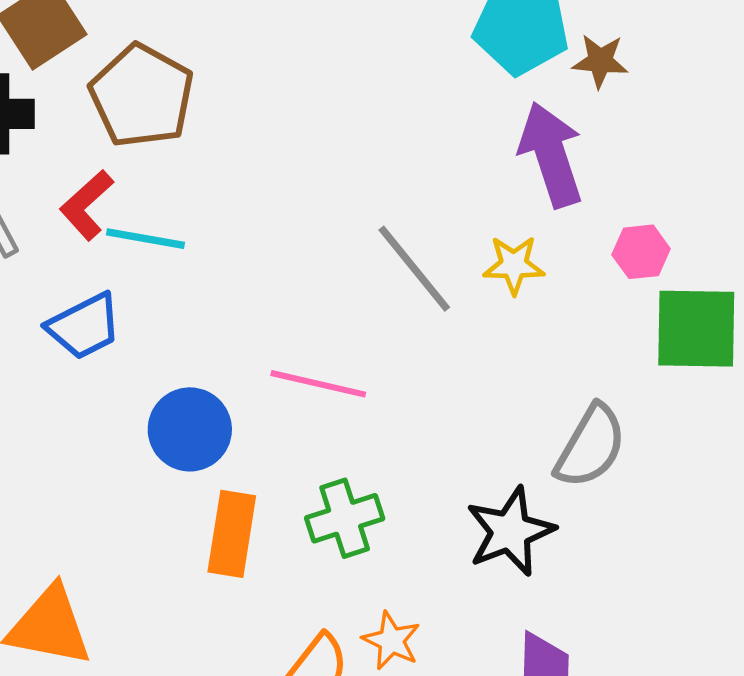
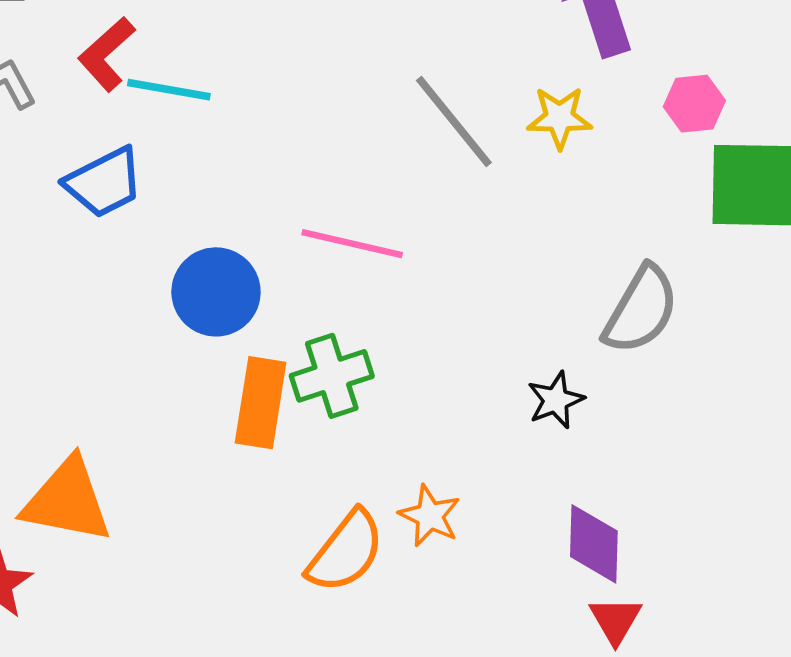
green cross: (345, 518) -> (332, 376), moved
black star: (510, 531) -> (556, 400), size x0.6

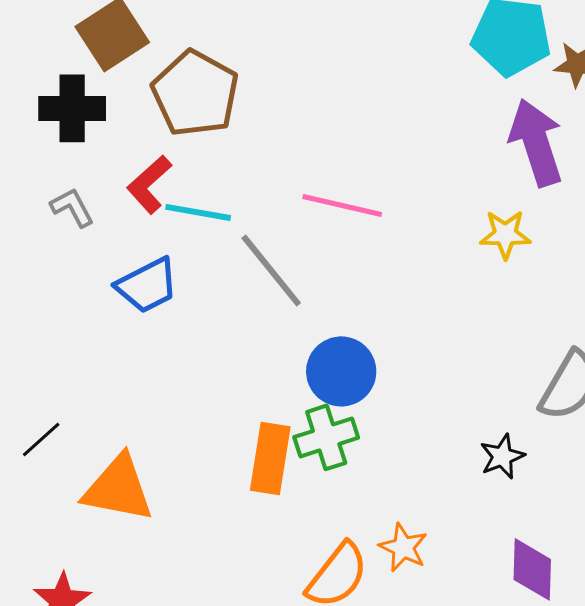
gray line: (454, 121) -> (271, 270), moved
pink line: (352, 244) -> (342, 205), moved
blue circle: (216, 292) -> (341, 371), moved
orange triangle: (67, 501) -> (118, 488), moved

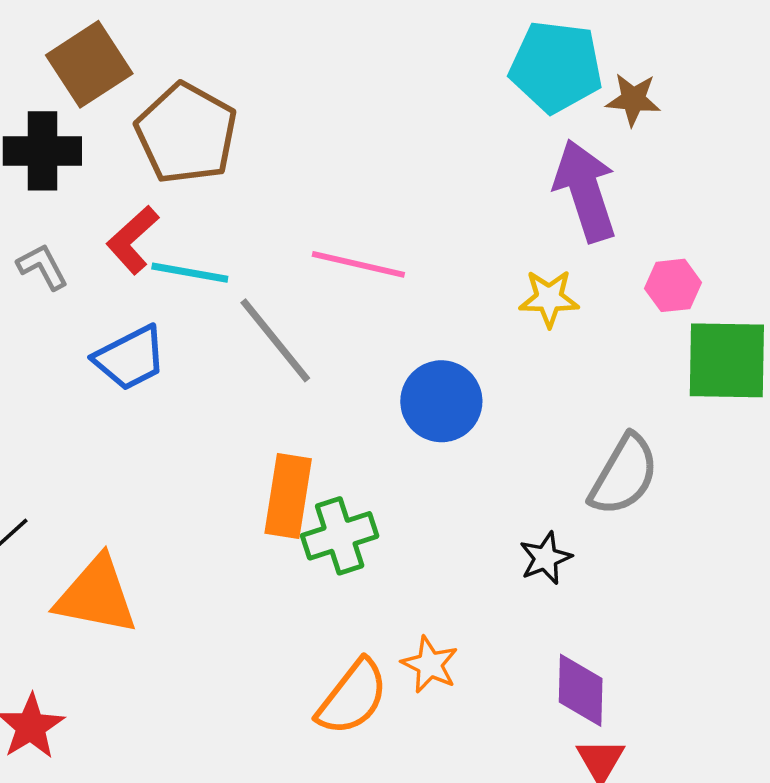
blue circle: (341, 371) -> (441, 401), moved
orange rectangle: (270, 458) -> (288, 496), moved

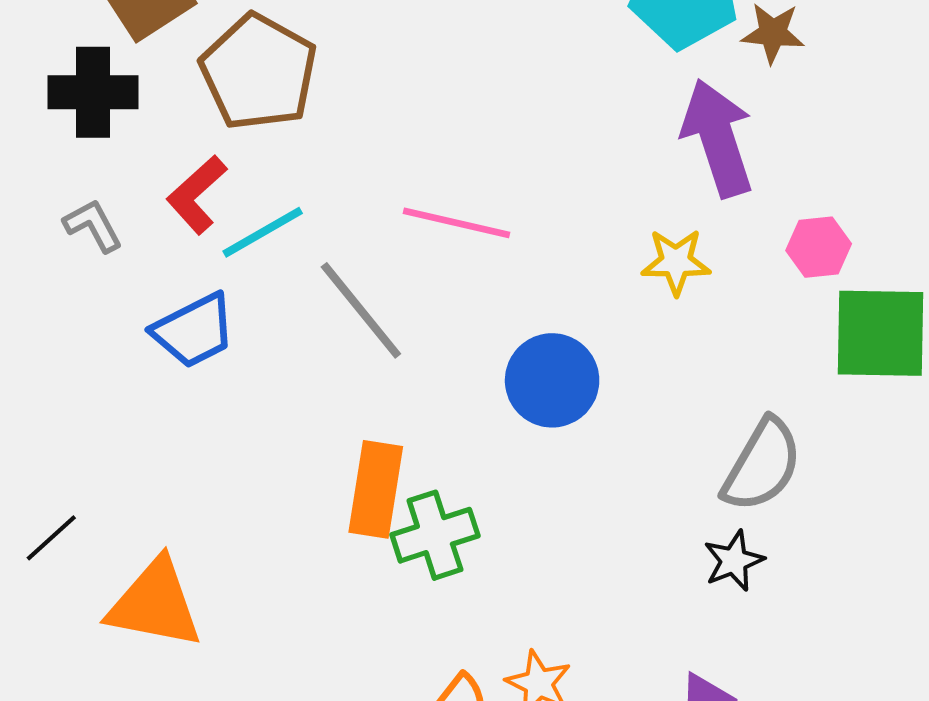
cyan line: (190, 273) -> (263, 232), turned -40
black star: (546, 558) -> (734, 561), moved

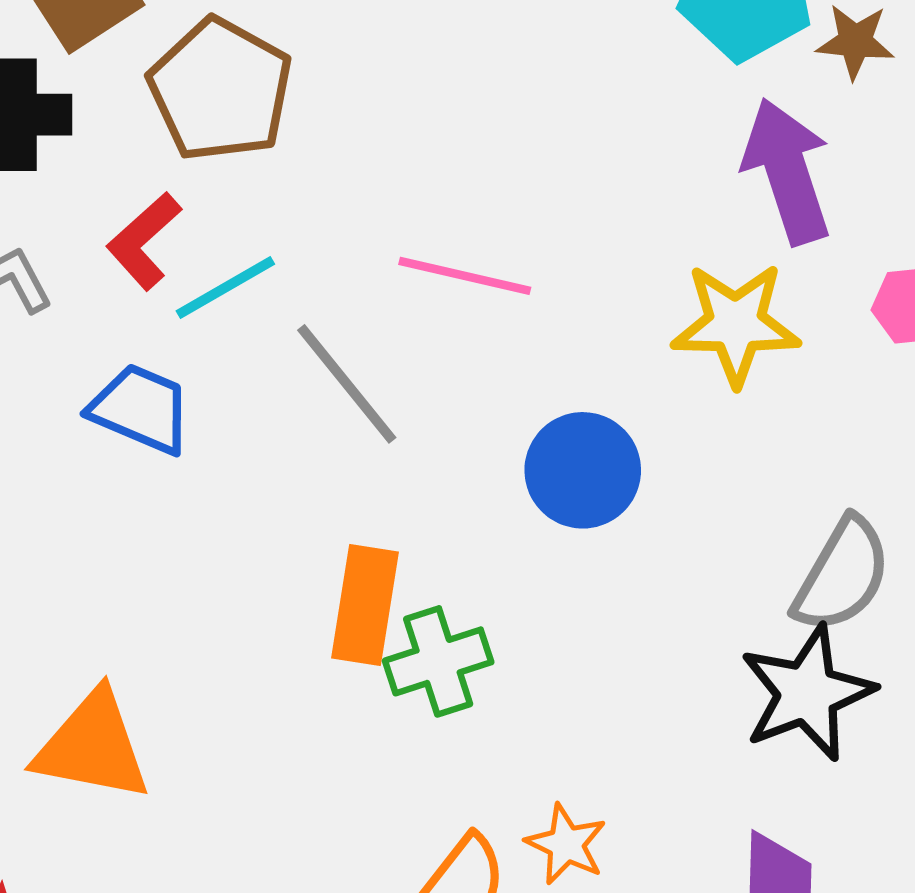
yellow star: (676, 262) -> (736, 324), size x1.5
blue trapezoid: (194, 331) -> (141, 409), turned -130
black star: (734, 561) -> (807, 693), size x1.8

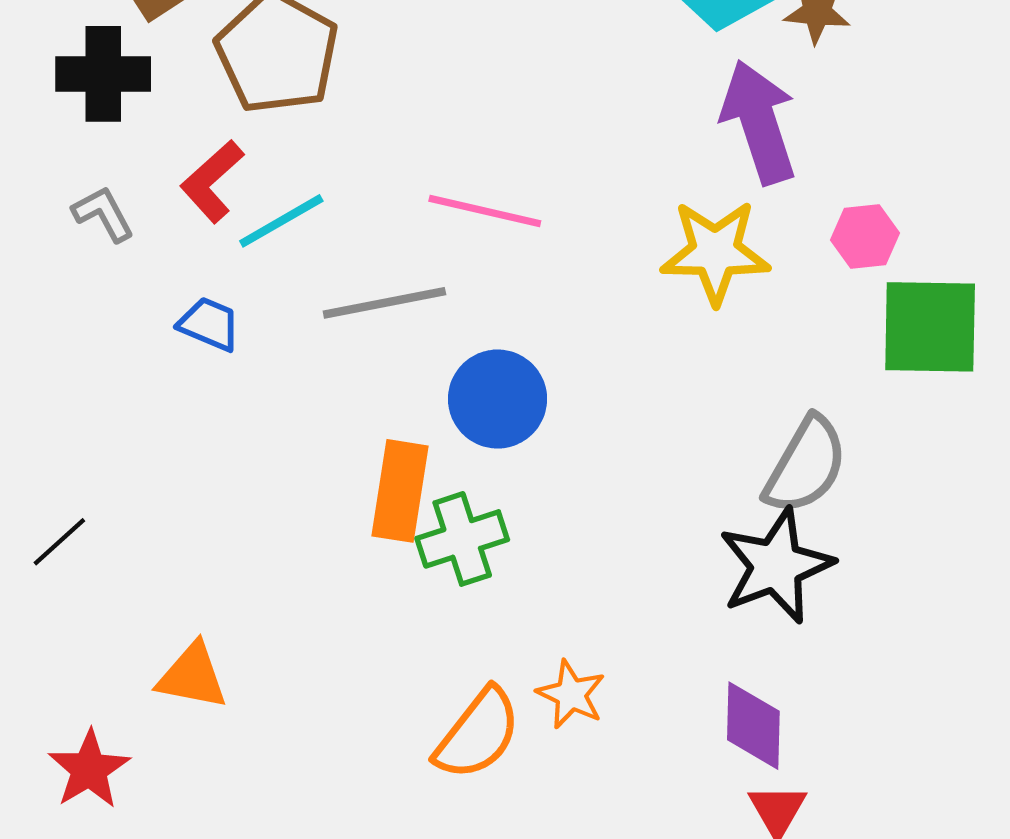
gray line: (347, 384) -> (384, 303), turned -62
blue trapezoid: (141, 409) -> (209, 324), size x0.7
blue circle: (583, 470) -> (498, 399), moved
orange triangle: (92, 746) -> (192, 676), moved, size x0.7

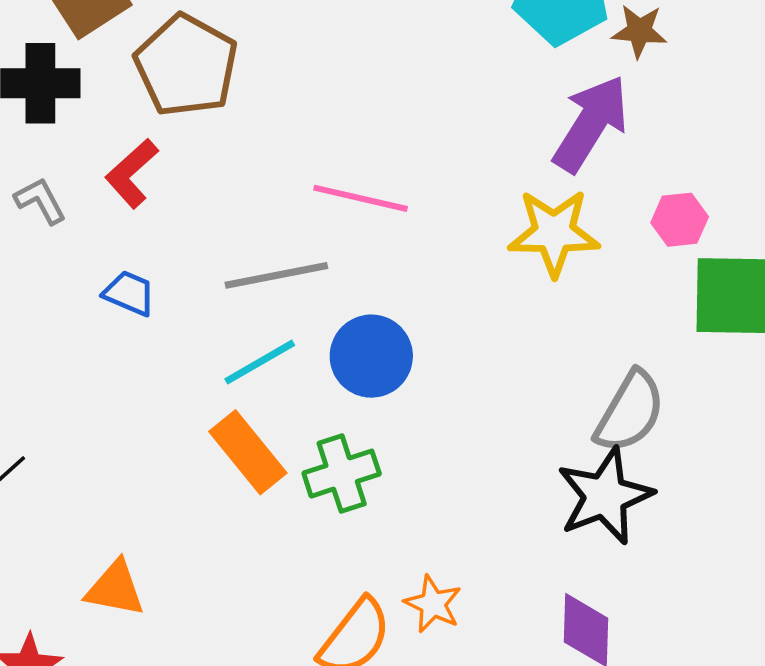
purple arrow: (759, 122) -> (591, 124), turned 50
cyan line: (281, 221) -> (260, 362), moved
orange rectangle: (400, 491) -> (248, 452), moved, turned -48

